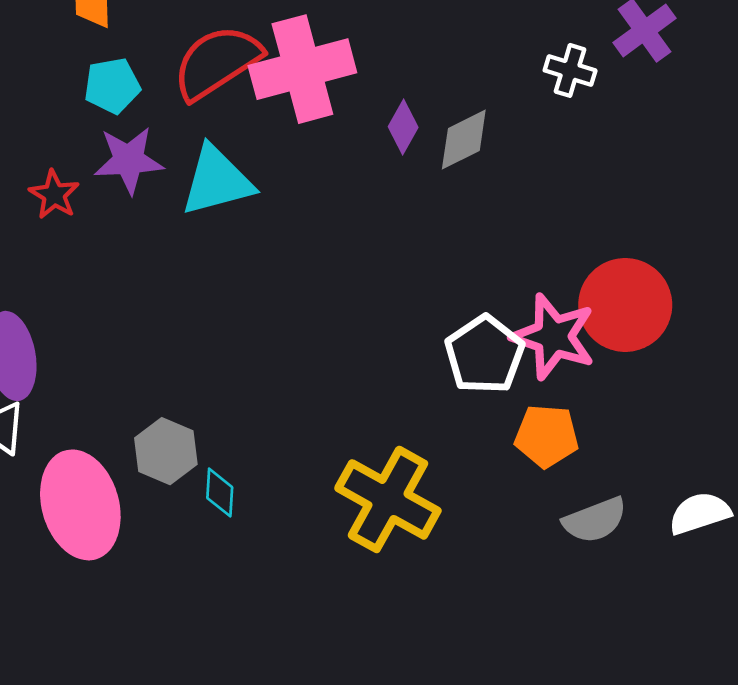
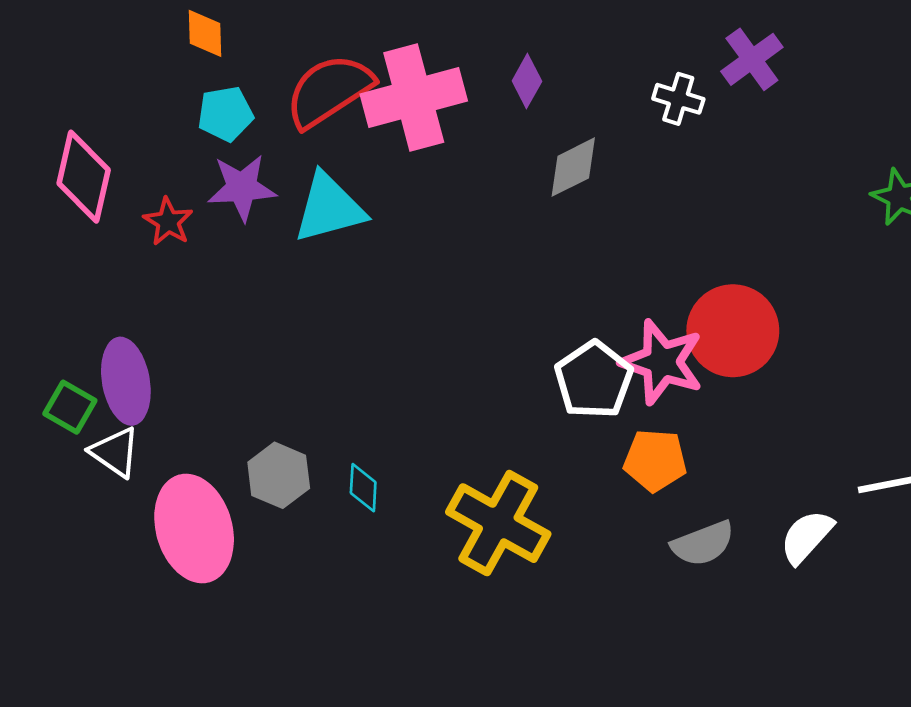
purple diamond: (403, 127) -> (527, 81), moved
cyan diamond: (220, 493) -> (363, 488), moved
white semicircle: (700, 513) -> (807, 537), turned -30

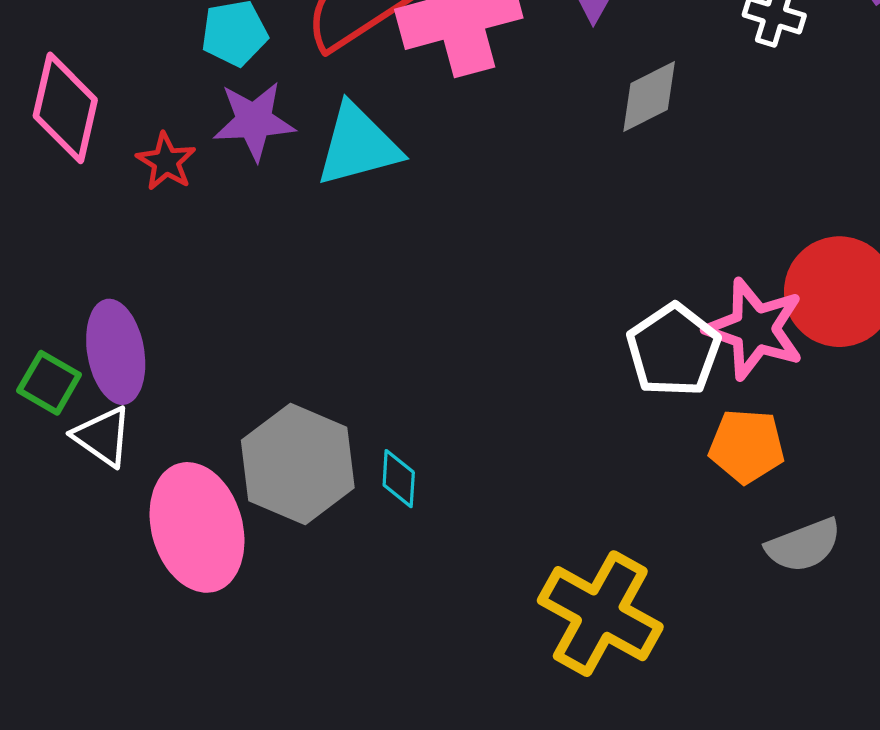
gray hexagon: (279, 475) -> (298, 464), size x1.5
yellow cross: (498, 523) -> (600, 614), moved

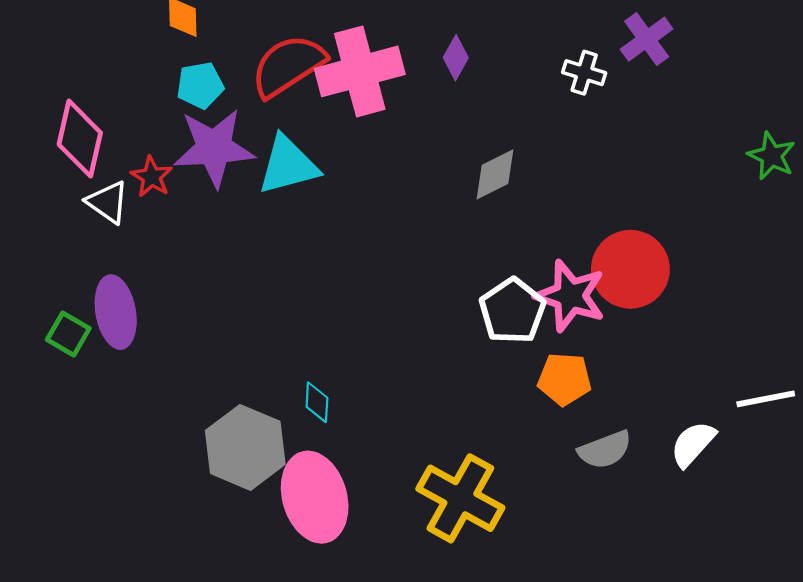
gray diamond: (649, 96) -> (495, 174), moved
purple star: (254, 121) -> (214, 148), size x1.4
white triangle: (103, 436) -> (108, 202), moved
gray hexagon: (298, 464) -> (245, 447), moved
pink ellipse: (197, 527) -> (315, 497), moved

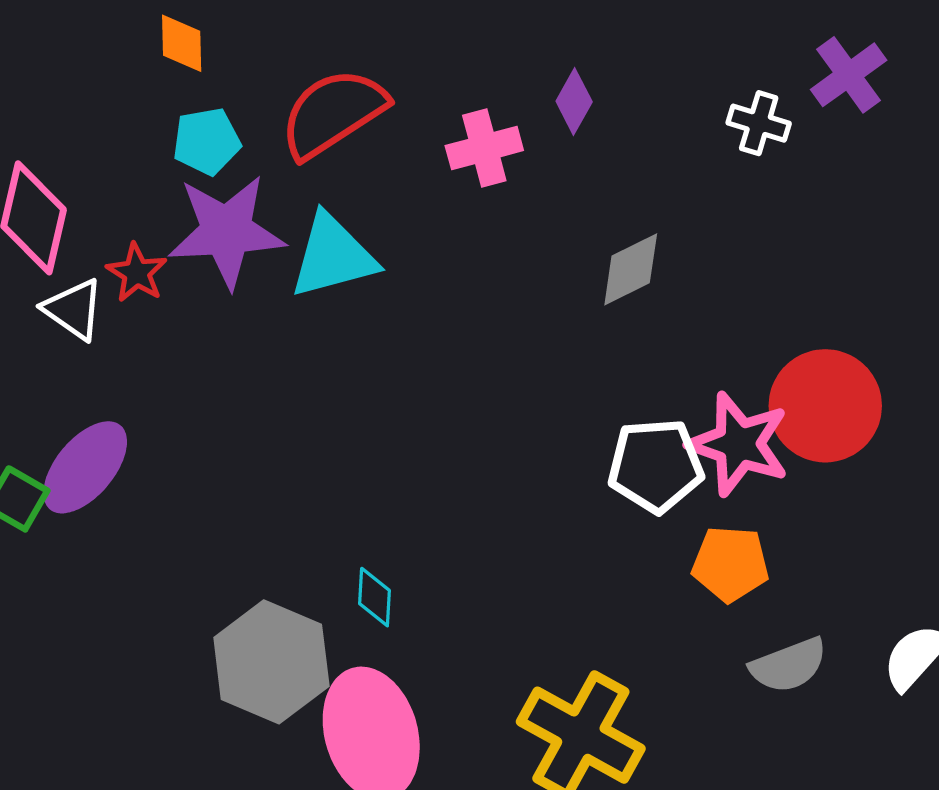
pink cross: (360, 71) -> (484, 148), moved, size x0.6
white pentagon: (512, 311) -> (656, 466), turned 30
purple ellipse: (116, 312) -> (85, 467), turned 50

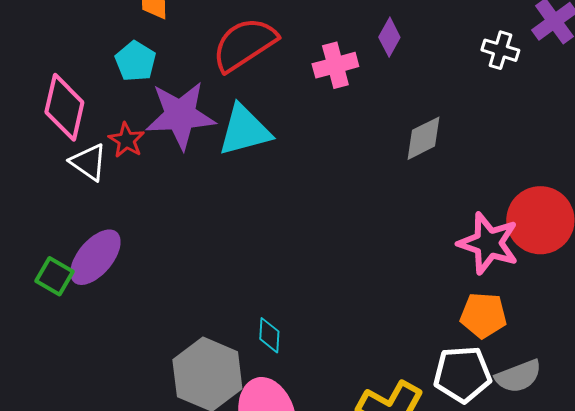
cyan pentagon: (207, 141) -> (135, 61), moved, turned -30
white pentagon: (656, 466) -> (462, 374), moved

